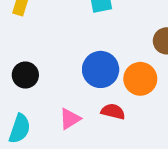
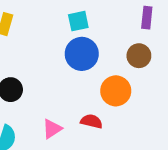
blue circle: (101, 69) -> (82, 54), moved

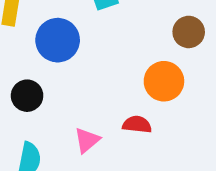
blue circle: (82, 54) -> (58, 40), moved

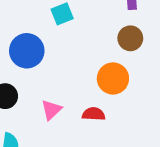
pink triangle: (87, 140) -> (51, 110), moved

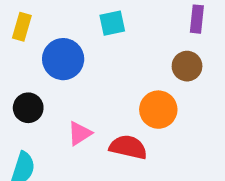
red semicircle: (94, 114) -> (128, 147), size x1.4

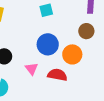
blue circle: (63, 59) -> (48, 44), moved
pink triangle: (80, 133) -> (32, 69), turned -32

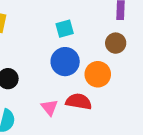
cyan square: (46, 10) -> (65, 29), moved
pink triangle: (32, 69) -> (49, 107), moved

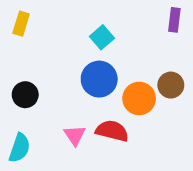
cyan square: (65, 29) -> (102, 37), turned -30
brown circle: (116, 43) -> (171, 85), moved

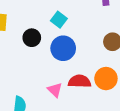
black circle: (25, 95) -> (32, 38), moved
orange circle: (139, 98) -> (106, 79), moved

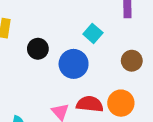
cyan square: (59, 20) -> (93, 33), moved

